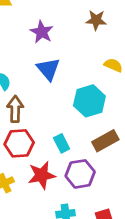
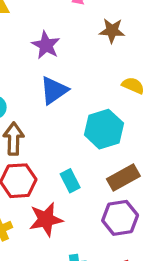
blue triangle: (48, 69) -> (54, 90), turned 35
purple hexagon: (80, 174) -> (120, 218), moved

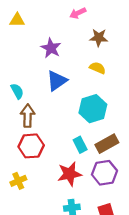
yellow semicircle: (133, 85) -> (98, 68), moved
cyan rectangle: (70, 181) -> (80, 145), moved
red star: (46, 219) -> (70, 174), moved

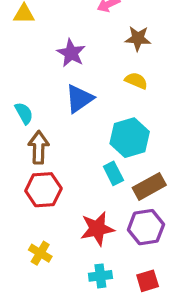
cyan rectangle: (80, 145) -> (113, 173), moved
yellow cross: (18, 181) -> (40, 253), moved, turned -35

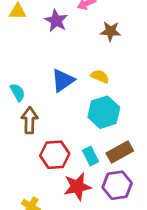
purple star: (71, 53) -> (56, 21), moved
yellow semicircle: (136, 81) -> (100, 76), moved
cyan rectangle: (113, 173) -> (91, 156), moved
red hexagon: (43, 190) -> (55, 155), moved

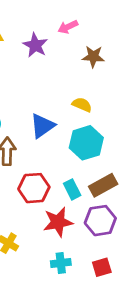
blue triangle: (63, 80) -> (42, 126), moved

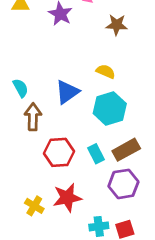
red star: (58, 222) -> (67, 198), moved
cyan cross: (61, 263) -> (99, 226), moved

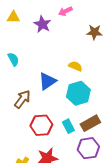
brown star: (117, 25) -> (94, 32), moved
cyan semicircle: (21, 88) -> (13, 59), moved
brown arrow: (33, 117) -> (22, 99), turned 36

